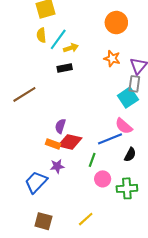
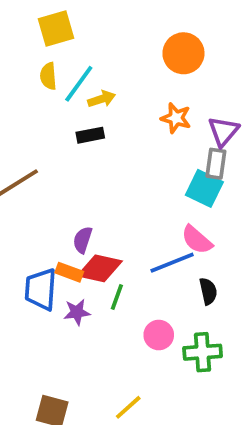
cyan square: (128, 98) -> (204, 188), turned -30
black semicircle: (130, 155) -> (208, 291), turned -40
green line: (92, 160) -> (117, 297), moved
blue trapezoid: (36, 182) -> (41, 289), moved, turned -40

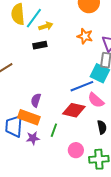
yellow semicircle: (48, 76) -> (18, 14), size x1.5
blue line: (172, 263) -> (82, 86), moved
red diamond: (100, 268) -> (74, 110), moved
orange rectangle: (69, 272) -> (29, 117), size x1.5

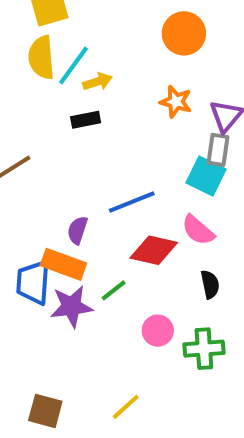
blue line: (82, 86) -> (132, 202), moved
green line: (54, 130) -> (114, 290), turned 32
purple star: (33, 138) -> (71, 306), size x1.5

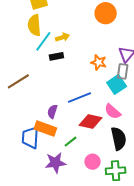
cyan line: (73, 66) -> (43, 41), moved
orange star: (176, 102) -> (99, 62), moved
cyan square: (206, 176) -> (117, 84), turned 30
black semicircle: (210, 284) -> (119, 139), size x1.6
purple star: (71, 306) -> (55, 163), moved

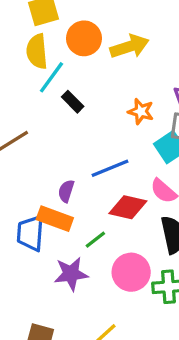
orange circle: (106, 13) -> (84, 38), moved
yellow arrow: (62, 37) -> (129, 46), moved, size x1.6
black rectangle: (56, 56) -> (73, 102), turned 56
pink circle: (93, 162) -> (131, 272), size x1.5

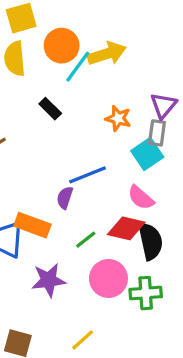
cyan line: (52, 77) -> (78, 67), moved
purple semicircle: (66, 191) -> (65, 198), moved
red diamond: (128, 207) -> (126, 228), moved
green line: (95, 240) -> (86, 240), moved

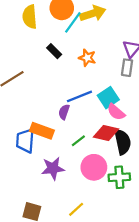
orange star: (118, 118) -> (87, 58), moved
cyan square: (147, 154) -> (108, 98), moved

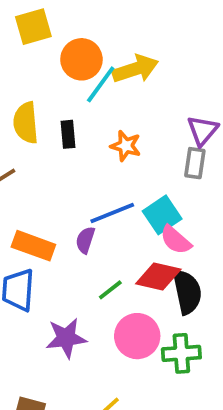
yellow semicircle: (30, 17) -> (26, 123), moved
black rectangle: (54, 51) -> (68, 134), turned 40
orange rectangle: (42, 131) -> (33, 246), moved

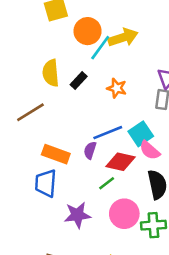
black rectangle: (68, 134) -> (79, 81), turned 48
red diamond: (158, 276) -> (120, 162), moved

